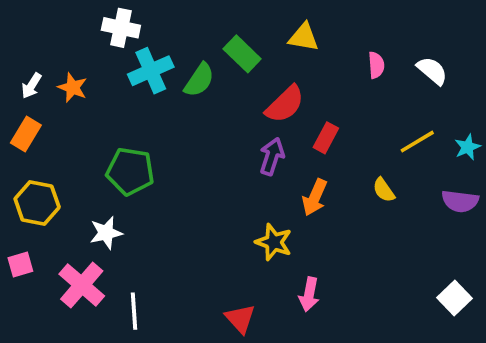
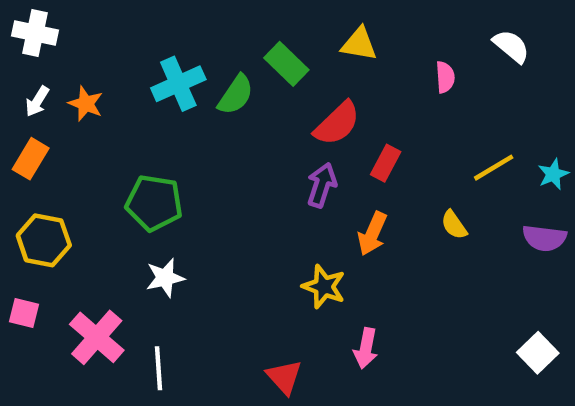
white cross: (121, 28) -> (35, 33), moved
white semicircle: (432, 71) -> (511, 46), moved
white star: (106, 233) -> (165, 278), moved
pink square: (20, 265) -> (24, 313), turned 30

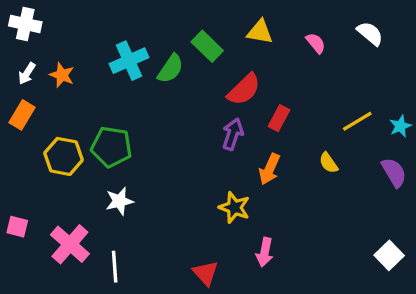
pink semicircle: (445, 77) -> (316, 43), moved, turned -35
purple semicircle: (544, 238) -> (394, 172), turned -128
yellow hexagon: (44, 240) -> (64, 156), moved

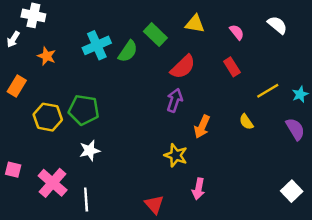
white cross: (25, 24) -> (33, 15), moved
white arrow: (27, 73) -> (13, 39), moved
red rectangle: (279, 118) -> (232, 67), moved, turned -60

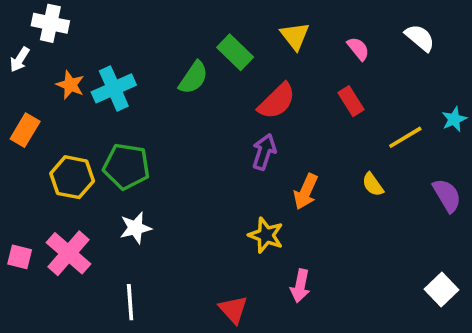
yellow triangle: (195, 24) -> (295, 36), turned 42
cyan cross: (97, 45) -> (114, 88), moved
cyan star: (300, 94) -> (454, 119), moved
pink cross: (53, 183) -> (68, 253), moved

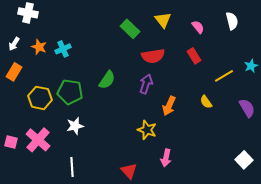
white semicircle: (420, 38) -> (232, 21), turned 36
white arrow: (20, 59) -> (14, 44), moved
green semicircle: (193, 78) -> (107, 80), moved
cyan cross: (114, 88) -> (63, 49), size x0.7
red semicircle: (277, 101) -> (153, 56), turned 35

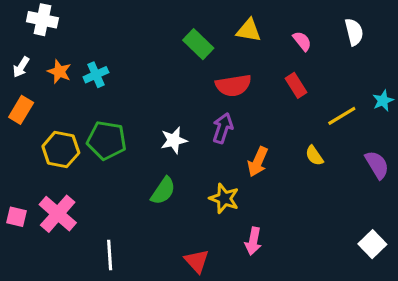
yellow triangle: (163, 20) -> (249, 30), turned -42
green semicircle: (107, 80) -> (163, 191), moved
white star: (75, 126) -> (174, 140), moved

